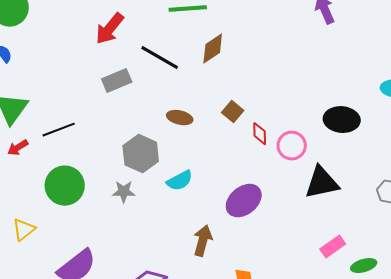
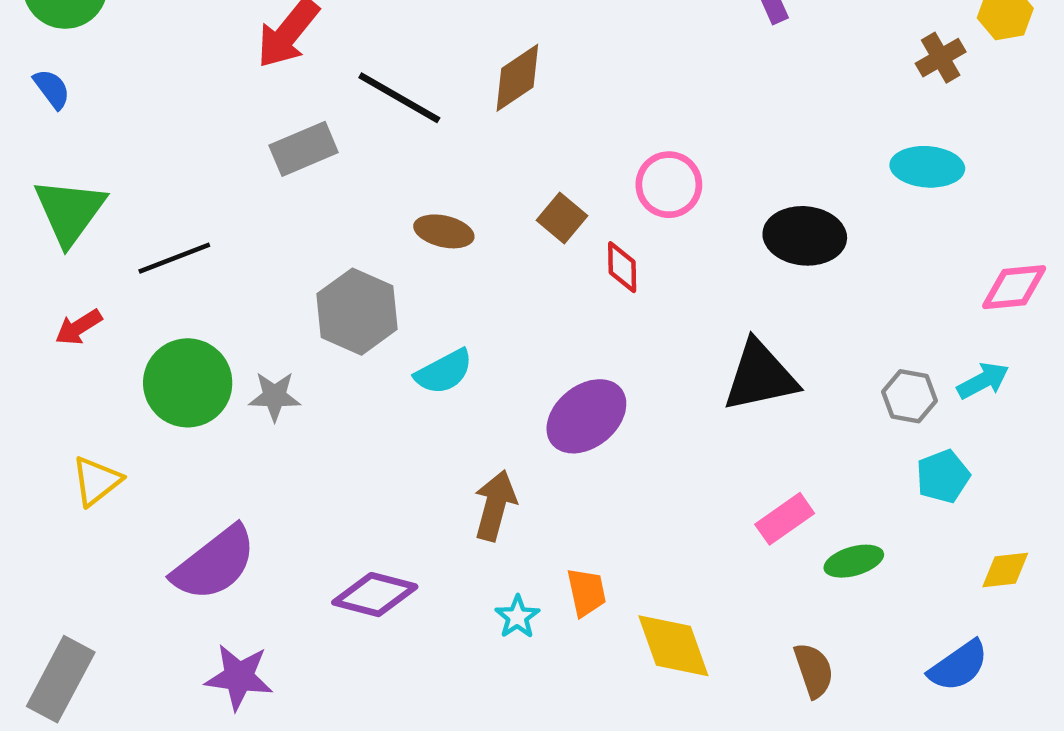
pink circle: (292, 146) -> (669, 185), moved
red arrow: (18, 148) -> (79, 327), moved
gray star: (124, 192) -> (275, 396), moved

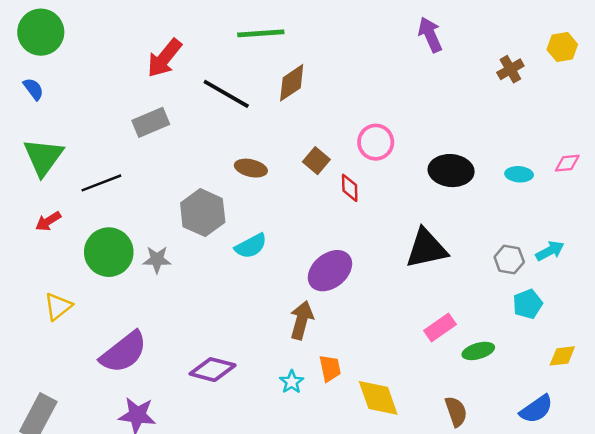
brown cross: (941, 58) -> (510, 69), moved
gray rectangle: (304, 149) -> (151, 122), moved
cyan ellipse: (927, 167) -> (519, 174), moved, size x0.7
pink diamond: (1014, 287) -> (567, 163), moved, size x0.7
brown arrow: (495, 505) -> (302, 320), moved

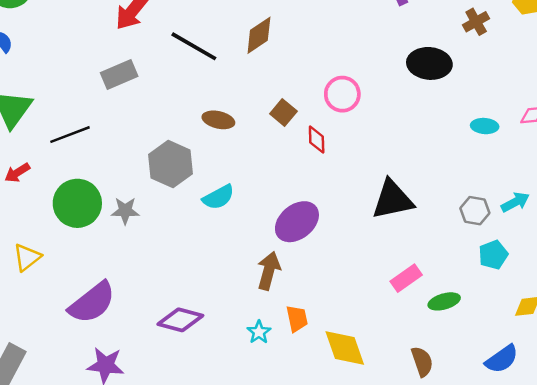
black ellipse: (451, 171) -> (429, 63), moved

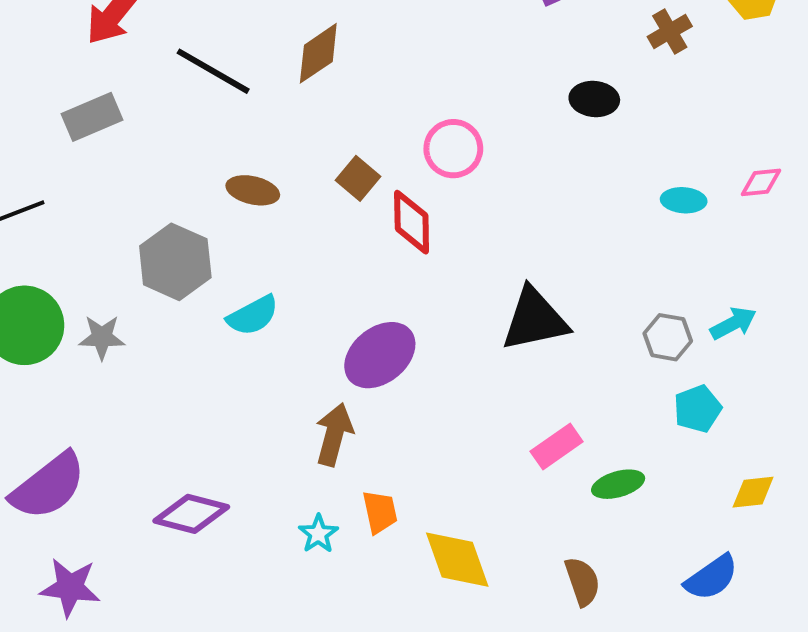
black ellipse: (429, 63) -> (594, 99), size x0.7
red diamond: (317, 140) -> (412, 222), size x1.4

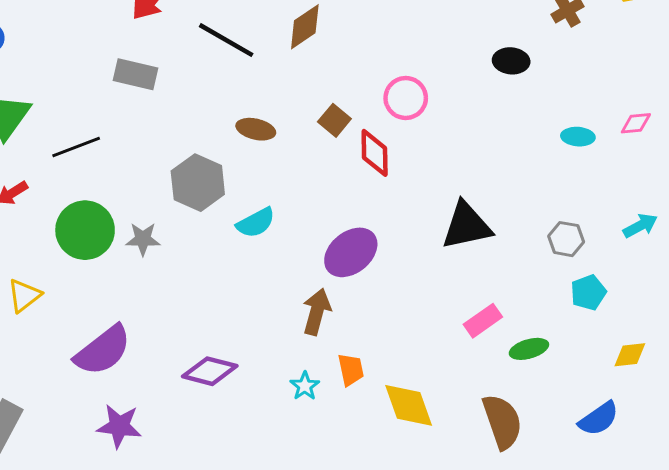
gray rectangle: (92, 117) -> (136, 74), turned 36
cyan arrow: (733, 323) -> (640, 226), moved
brown semicircle: (582, 581) -> (502, 422), size x1.5

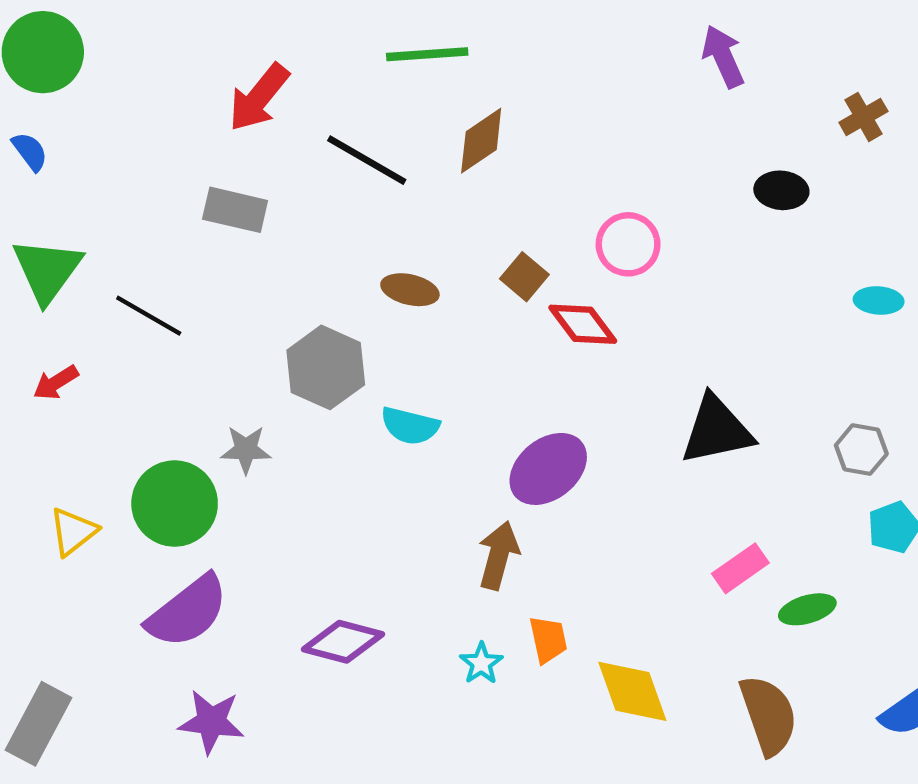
black line: (76, 147) -> (149, 316), turned 51
red diamond: (375, 153) -> (583, 324), turned -36
cyan semicircle: (256, 223) -> (410, 426), turned 42
green circle: (85, 230) -> (175, 504), moved

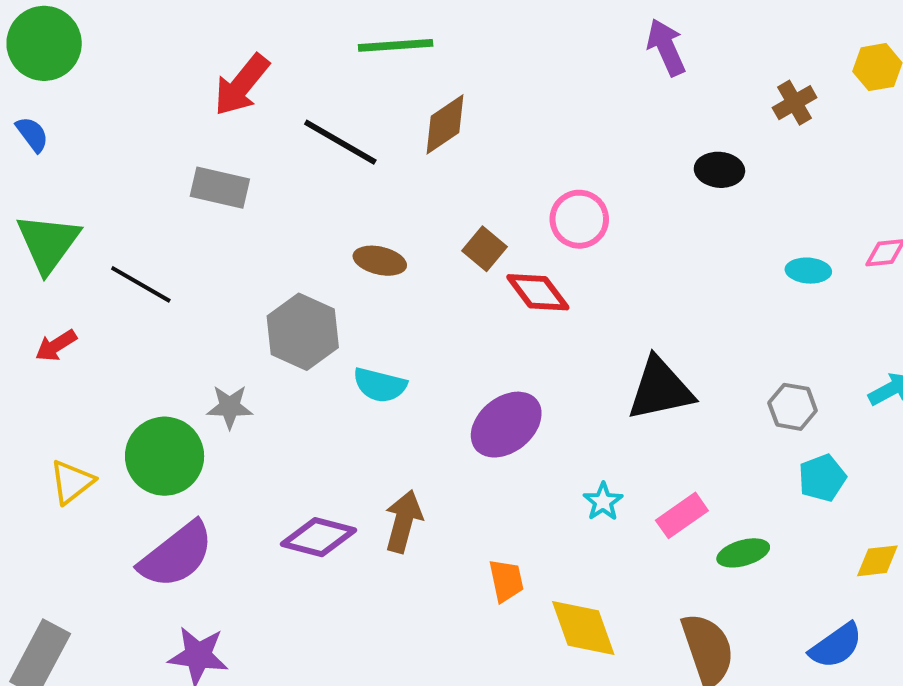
brown arrow: (499, 555) -> (403, 521), moved
purple diamond: (343, 642) -> (319, 537), moved
cyan star: (481, 663) -> (603, 502), moved

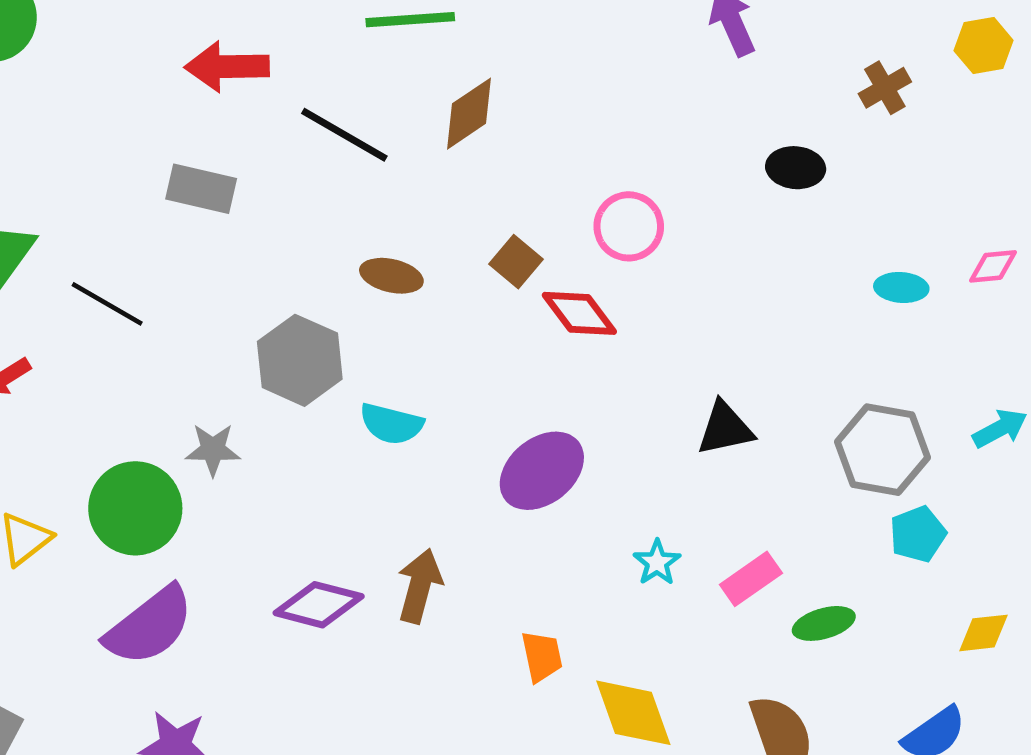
red arrow: (242, 85) -> (227, 67), turned 50
black triangle: (660, 389) -> (725, 428), size x0.7
gray hexagon: (793, 407) -> (883, 450), size x1.6

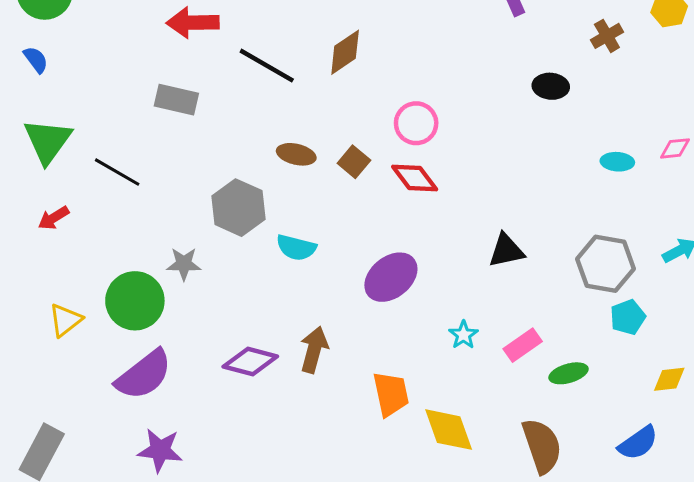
pink circle: (629, 226) -> (416, 123), moved
brown square: (516, 262) -> (354, 162), moved
orange trapezoid: (542, 656) -> (391, 394), size x1.4

